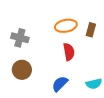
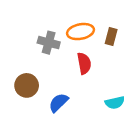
gray cross: (20, 38) -> (49, 43), moved
blue semicircle: (60, 84) -> (58, 103), moved

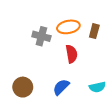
brown circle: (27, 85) -> (23, 87), moved
blue semicircle: (58, 103) -> (61, 87), moved

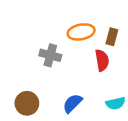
gray cross: (41, 36) -> (50, 55), moved
red semicircle: (71, 54) -> (102, 60), moved

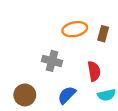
gray cross: (50, 55) -> (52, 61), moved
red semicircle: (102, 60) -> (94, 71), moved

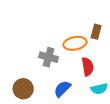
orange ellipse: (75, 29) -> (75, 43), moved

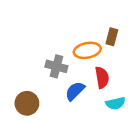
blue semicircle: (62, 89) -> (75, 91), moved

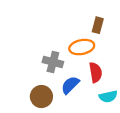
brown rectangle: (112, 37) -> (98, 25), moved
brown circle: (27, 103) -> (41, 97), moved

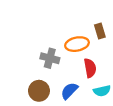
brown rectangle: (98, 25) -> (100, 31), moved, turned -32
blue semicircle: (70, 85) -> (69, 91), moved

